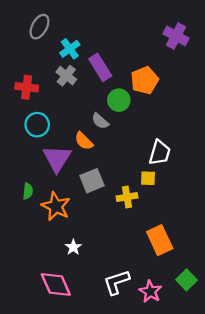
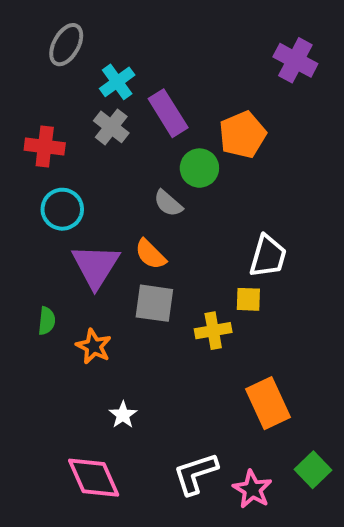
orange semicircle: (84, 141) -> (150, 254), moved
gray square: (92, 181) -> (154, 303), turned 30
orange star: (56, 206) -> (94, 346), size x0.7

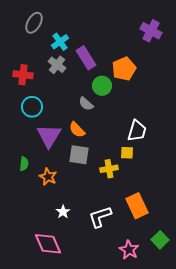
white L-shape: (196, 474) -> (100, 217), moved

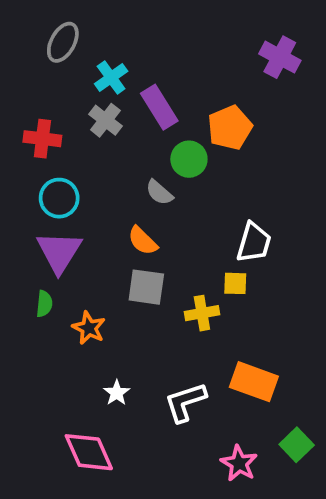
purple triangle: (49, 136) -> (59, 252), moved
orange rectangle: (137, 206) -> (254, 382), turned -45

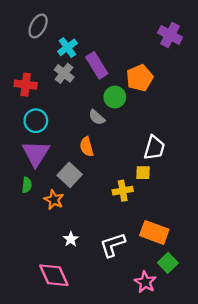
orange semicircle: (143, 241) -> (87, 147), turned 30
gray square: (146, 287) -> (70, 175), moved, turned 35
green square: (297, 445) -> (168, 263), moved

